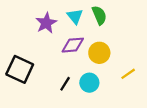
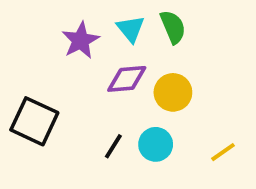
yellow line: (128, 74) -> (223, 152), moved

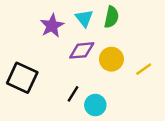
green semicircle: (173, 27) -> (111, 17), turned 35
cyan circle: (156, 144) -> (95, 105), moved
yellow line: (223, 152) -> (144, 69), moved

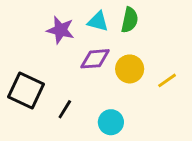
cyan triangle: (84, 18) -> (98, 21), turned -36
purple star: (52, 26) -> (60, 30), turned -30
black line: (73, 94) -> (65, 109), moved

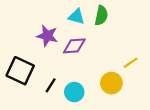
purple star: (60, 30) -> (47, 36), moved
yellow circle: (130, 69) -> (111, 83), moved
cyan circle: (111, 122) -> (74, 92), moved

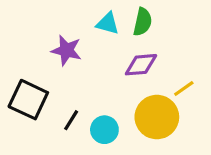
purple diamond: (74, 46) -> (141, 65), moved
yellow circle: (111, 83) -> (157, 117), size x1.4

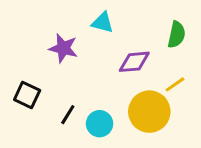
green semicircle: (143, 22) -> (176, 35), moved
black square: (28, 100) -> (27, 95), size x0.7

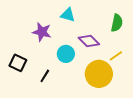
purple diamond: (134, 62) -> (89, 41), turned 50
cyan circle: (100, 124) -> (66, 54), moved

